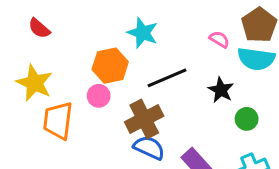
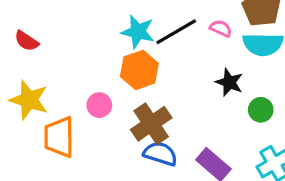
orange hexagon: (110, 66) -> (139, 70), moved
black line: (167, 78) -> (176, 32), moved

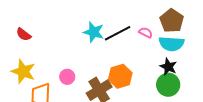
orange hexagon: (139, 70) -> (120, 76), moved
black star: (229, 82) -> (168, 67), moved
green circle: (261, 110) -> (168, 85), size x1.5

